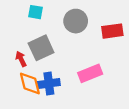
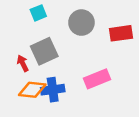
cyan square: (35, 12) -> (38, 13), turned -32
orange diamond: (30, 84) -> (32, 90), turned -70

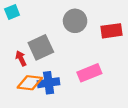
cyan square: (38, 13) -> (12, 12), moved

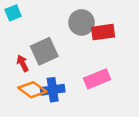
red rectangle: (111, 31) -> (103, 32), moved
orange diamond: (30, 83) -> (32, 90), turned 30

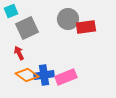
gray square: (44, 51) -> (27, 28), moved
pink rectangle: (97, 79) -> (66, 77), moved

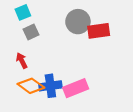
cyan square: (11, 11) -> (23, 12), moved
gray square: (27, 28) -> (31, 32), size x0.6

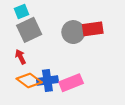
gray circle: (78, 22) -> (73, 32), moved
gray square: (31, 32) -> (29, 30), size x1.6

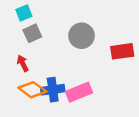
red rectangle: (93, 29) -> (122, 51), moved
gray square: (29, 30) -> (32, 33), size x0.7

